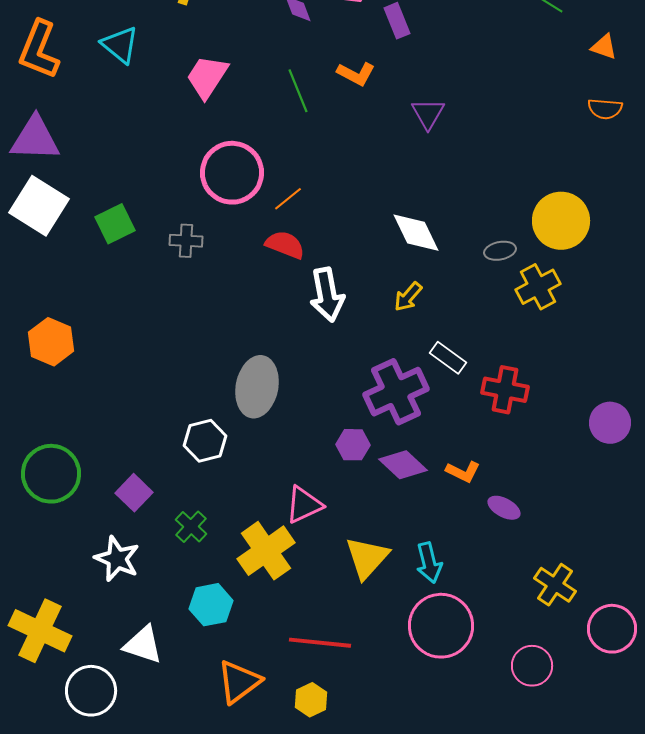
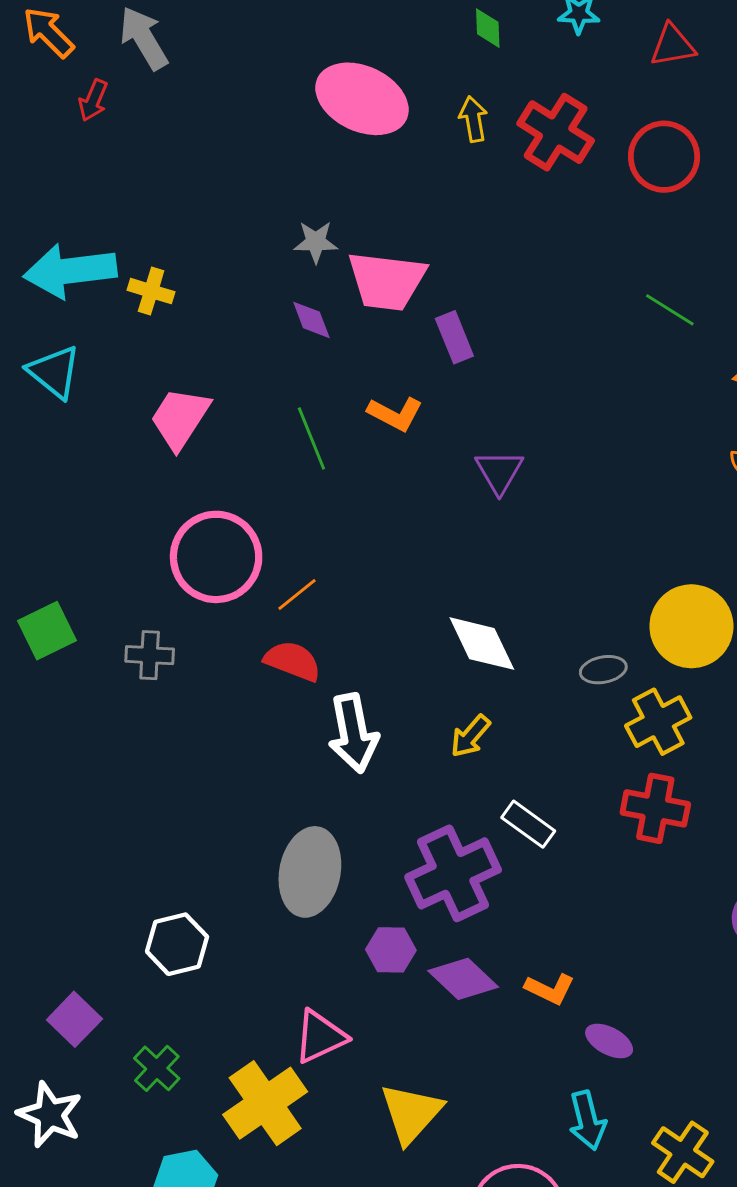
gray ellipse: (257, 387) -> (310, 872), moved
red cross: (505, 390) -> (655, 808), moved
cyan arrow: (429, 563) -> (587, 1120), moved

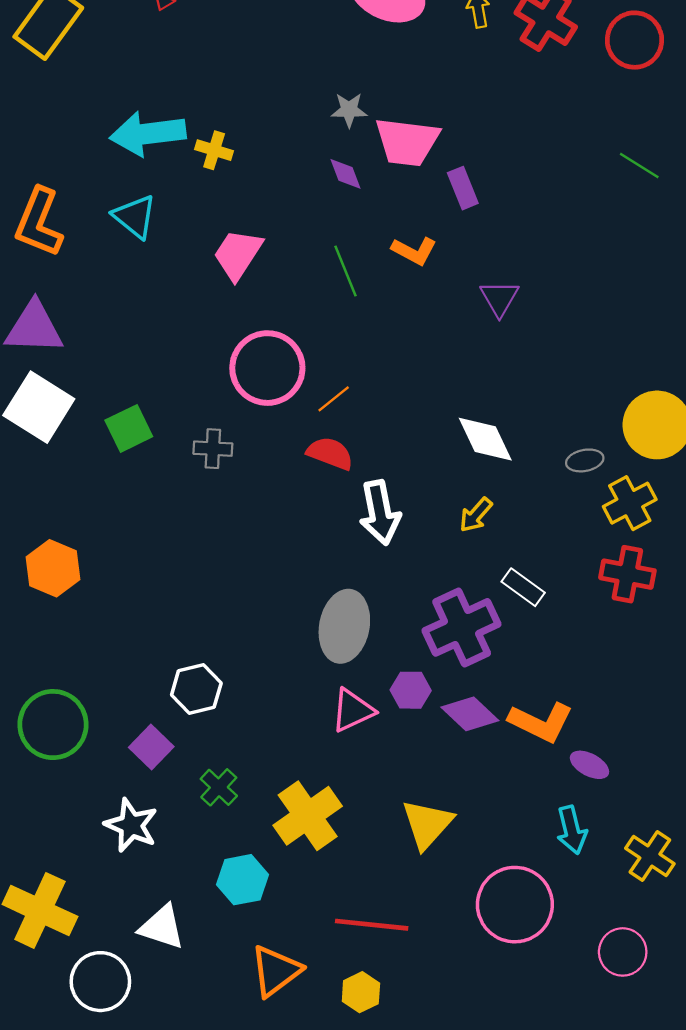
white hexagon: (177, 944) -> (196, 689), moved
orange L-shape: (550, 989) -> (541, 722), size x1.6
pink triangle: (320, 1037) -> (353, 710), moved

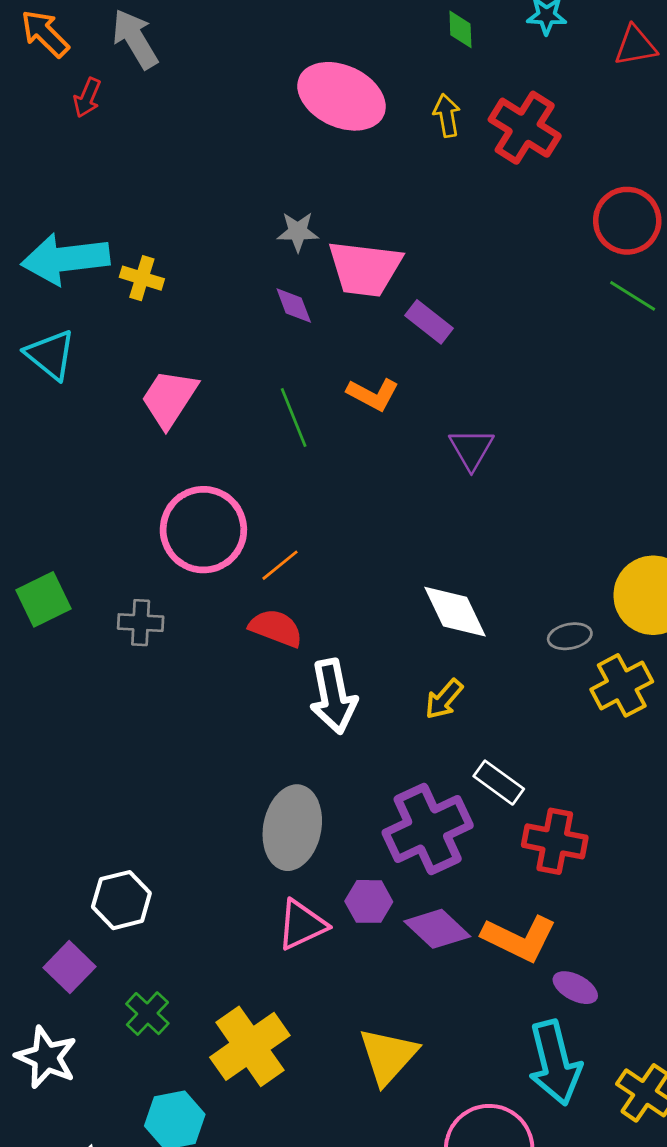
red circle: (634, 40) -> (627, 221), moved
purple rectangle: (463, 188) -> (429, 322), turned -30
red cross: (627, 574) -> (555, 841), moved
cyan arrow: (572, 830) -> (555, 1063), size x1.5

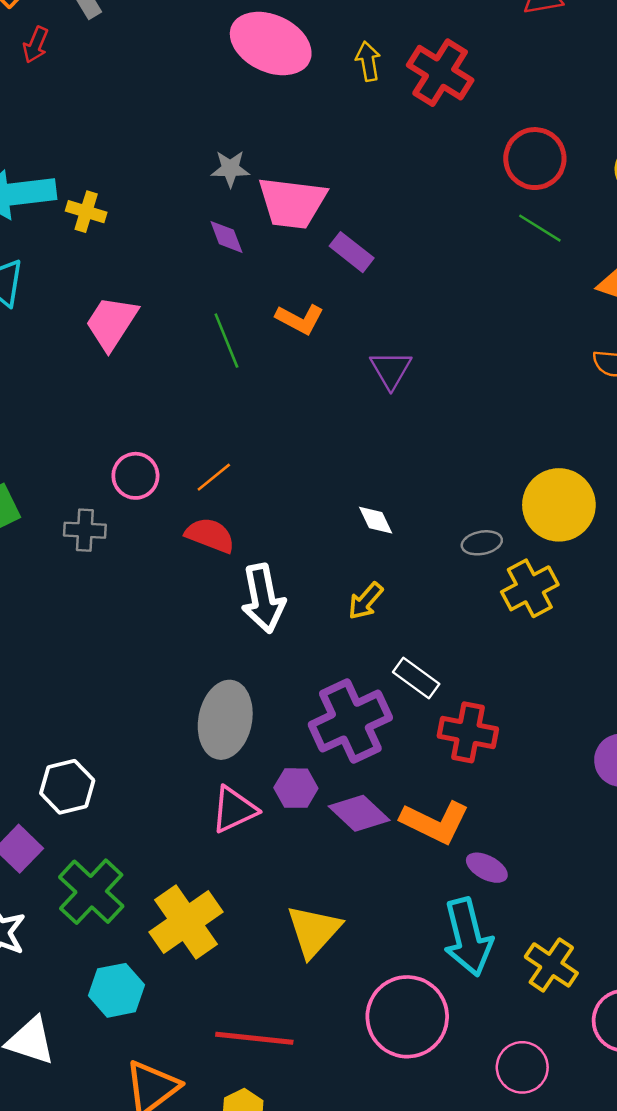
pink circle: (203, 530) -> (135, 476), moved, size x0.6
white diamond: (455, 612) -> (376, 520), size x0.6
green cross: (147, 1014) -> (91, 892), size x1.6

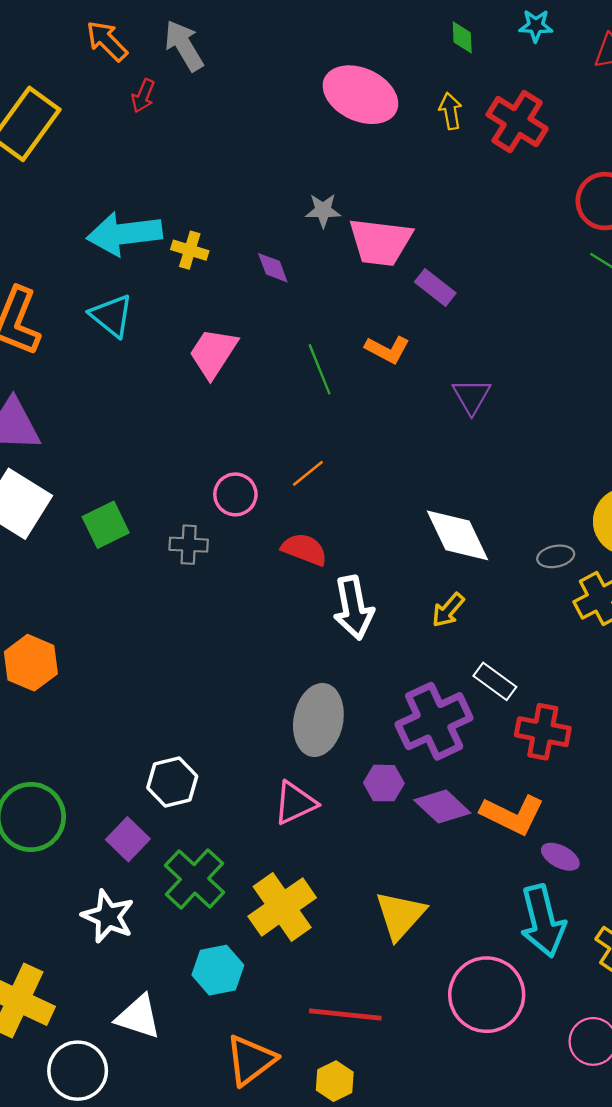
purple diamond: (226, 237) -> (273, 268), moved
orange line: (214, 477) -> (308, 473), moved
white diamond: (376, 520) -> (457, 535), size x2.0
pink triangle: (234, 810) -> (295, 803), moved

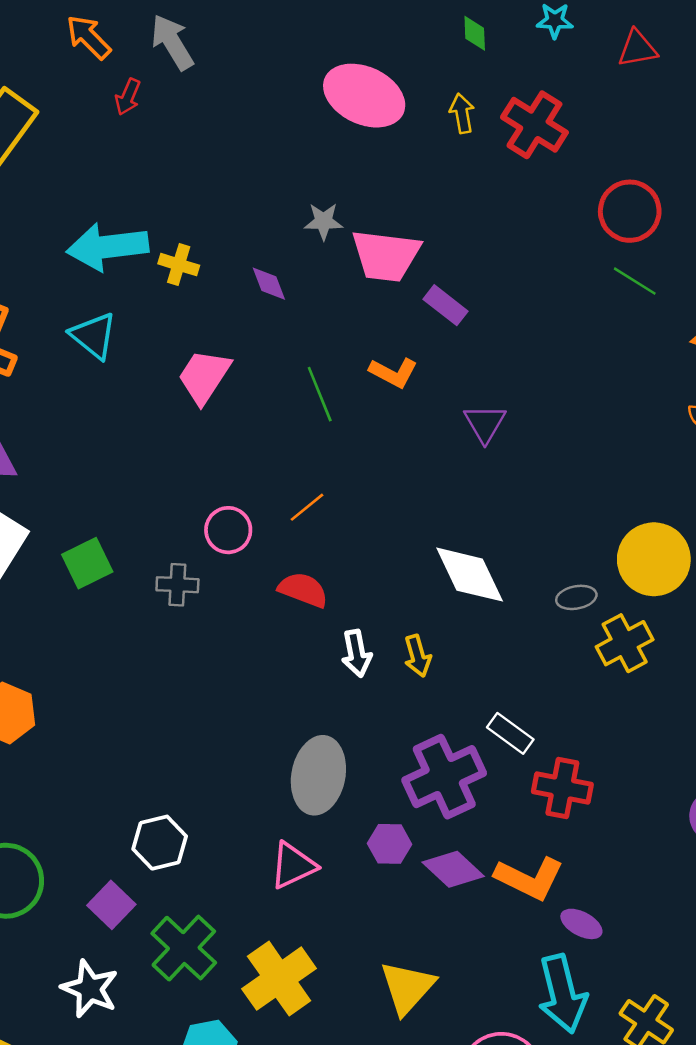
white arrow: (353, 608) -> (357, 653), size x0.7
yellow arrow: (448, 610) -> (418, 656), moved, turned -57

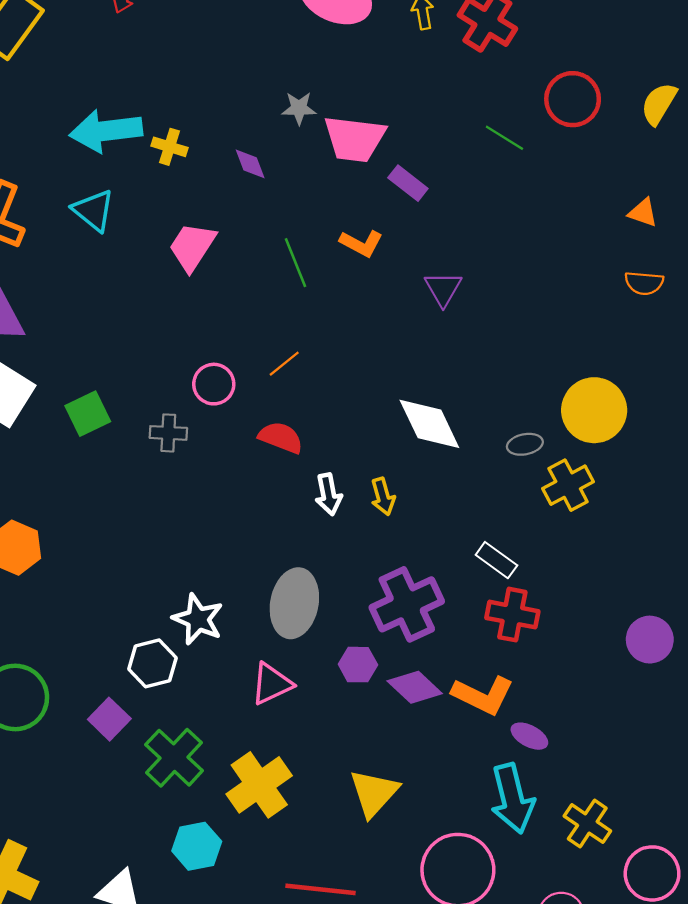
green line: (635, 281) -> (504, 138), moved
white rectangle: (510, 733) -> (496, 560), moved
white star: (90, 989) -> (198, 619), moved

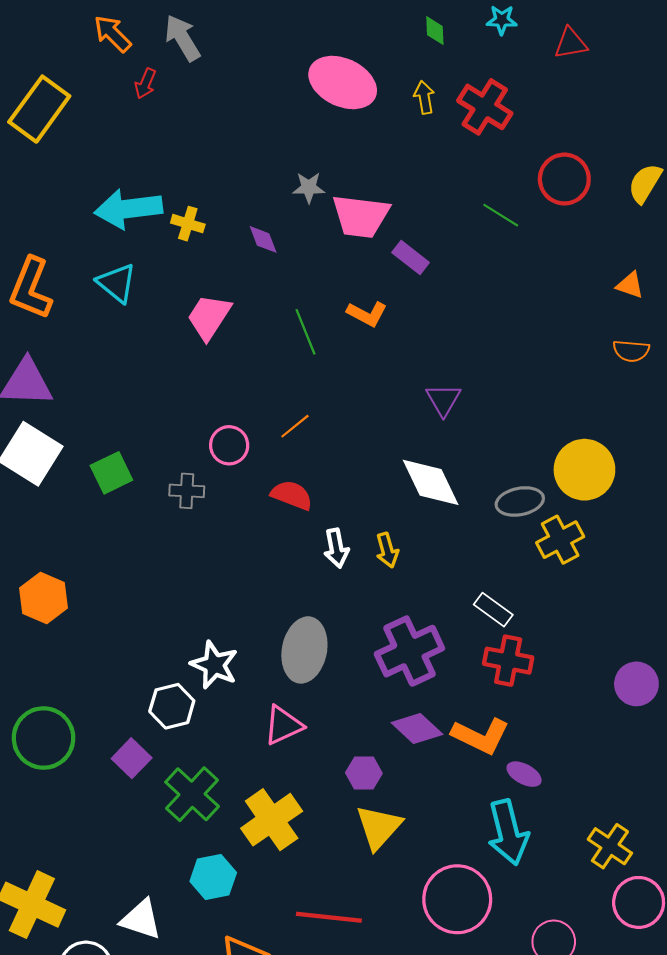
purple triangle: (443, 289) -> (443, 400), moved
gray ellipse: (525, 444) -> (520, 501), size x1.4
purple hexagon: (358, 665) -> (364, 773), moved
yellow cross: (587, 824) -> (610, 846), moved

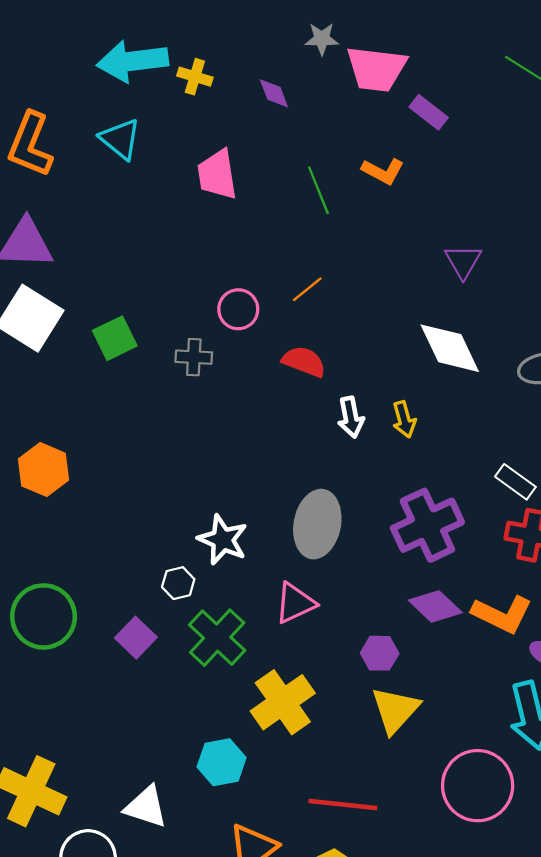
pink trapezoid: (209, 317) -> (217, 175), turned -42
white hexagon: (172, 706) -> (178, 583), size x0.7
green cross: (192, 794) -> (217, 638), moved

